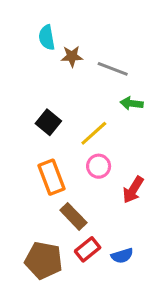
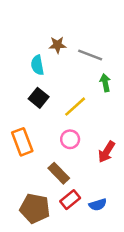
cyan semicircle: (47, 37) -> (37, 65), moved
green arrow: (132, 103) -> (105, 83), turned 72
pink circle: (99, 166) -> (70, 139), moved
orange rectangle: (51, 177) -> (22, 142), moved

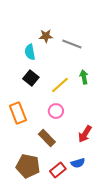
green arrow: (105, 83) -> (84, 77), moved
red arrow: (107, 152) -> (85, 134), moved
red rectangle: (70, 200) -> (58, 170), moved

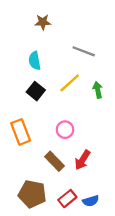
brown star: (46, 36) -> (43, 22), moved
yellow line: (60, 85) -> (70, 83), moved
red arrow: (85, 134) -> (83, 160), moved
blue semicircle: (78, 163) -> (91, 201), moved

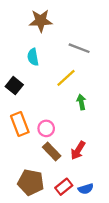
brown star: (43, 22) -> (41, 21), size x1.5
green arrow: (98, 90) -> (81, 102), moved
black square: (36, 91) -> (14, 86), moved
pink circle: (65, 130) -> (46, 128), moved

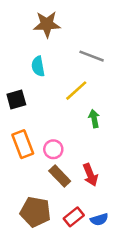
black square: (14, 86) -> (16, 99), turned 35
red arrow: (78, 150) -> (90, 175), turned -54

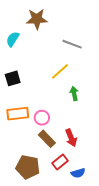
cyan semicircle: (38, 66) -> (13, 39), moved, turned 42
orange rectangle: (23, 144) -> (18, 114), turned -75
red rectangle: (74, 217) -> (60, 162), moved

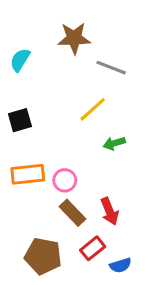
brown star: (37, 19) -> (74, 38), moved
green arrow: (74, 94) -> (114, 143), turned -96

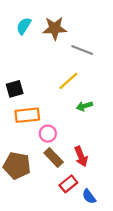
cyan semicircle: (20, 60) -> (24, 26), moved
orange rectangle: (28, 174) -> (27, 115), moved
brown pentagon: (43, 256) -> (17, 166), moved
blue semicircle: (120, 265) -> (89, 196), turned 70

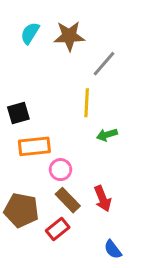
gray line: (82, 50) -> (104, 64), turned -70
yellow line: (68, 81) -> (87, 103), turned -45
red rectangle: (68, 184) -> (58, 229), moved

